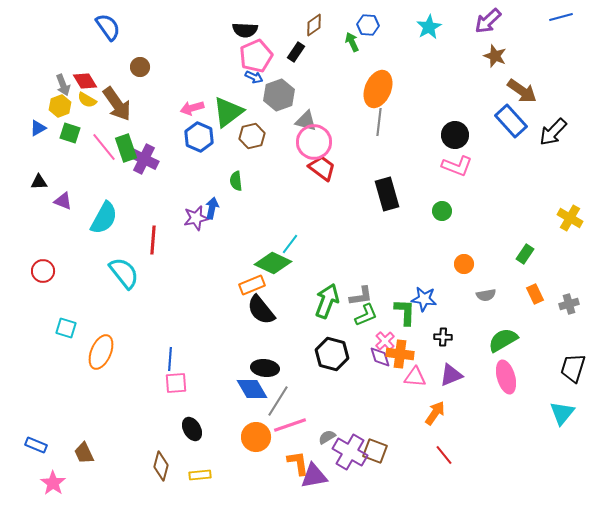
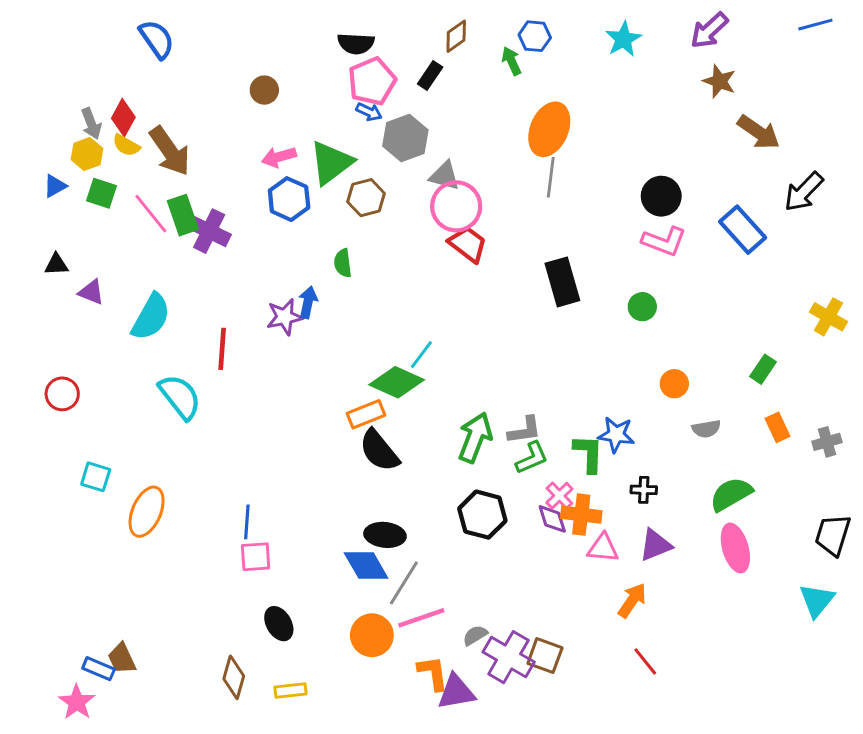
brown circle: (140, 67) -> (264, 90), moved
red diamond: (85, 81) -> (123, 118), turned 60
blue rectangle: (511, 121) -> (743, 230), moved
blue rectangle: (36, 445) -> (99, 669), moved

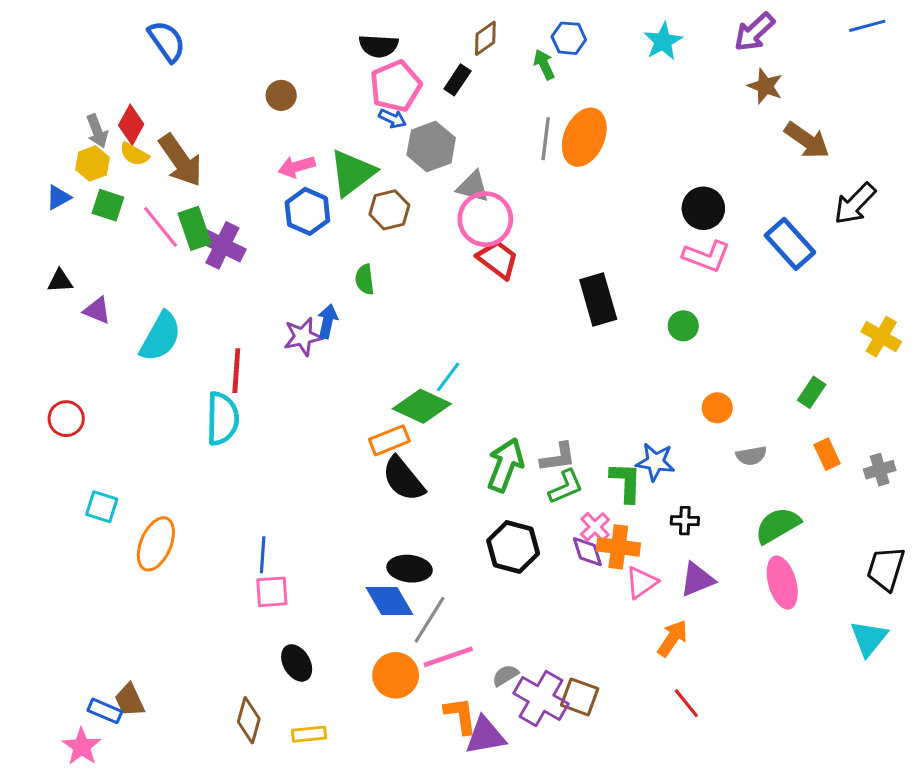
gray line: (551, 177) -> (546, 139), moved
cyan semicircle: (180, 397) -> (222, 419), moved, turned 39
pink triangle: (603, 548) -> (641, 583), turned -40

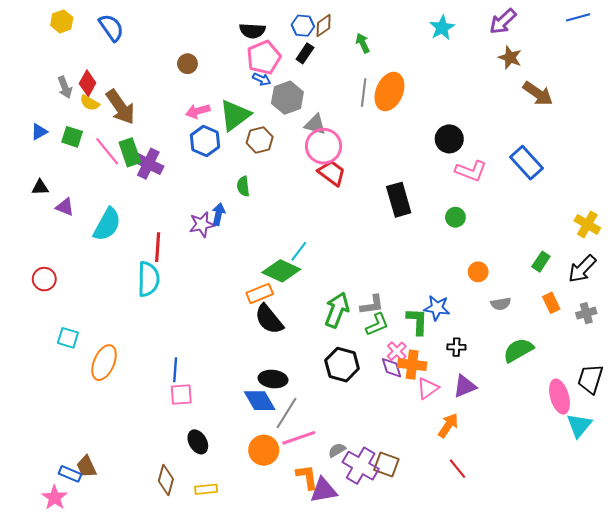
blue hexagon: (569, 38) -> (303, 26), moved
yellow hexagon: (92, 163) -> (62, 21), moved
black arrow: (855, 204) -> (582, 269), moved
black circle: (703, 208) -> (449, 139), moved
pink ellipse: (782, 583) -> (560, 397), moved

